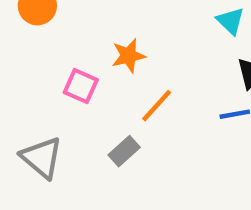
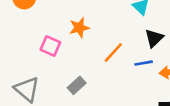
orange line: (157, 106) -> (113, 53), moved

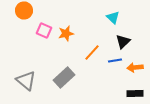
pink square: (50, 46) -> (44, 30), moved
gray rectangle: (77, 85) -> (64, 78), size x1.5

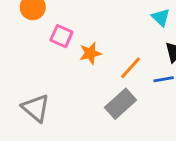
orange star: (66, 34) -> (90, 53), moved
gray rectangle: (64, 78) -> (120, 104), moved

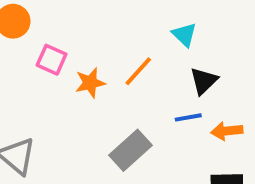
orange line: (131, 68) -> (138, 71), moved

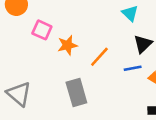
orange line: (138, 71) -> (99, 57), moved
gray rectangle: (131, 150) -> (76, 93), moved, turned -64

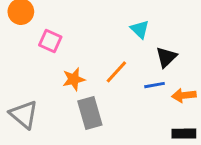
cyan triangle: (130, 13) -> (140, 29), moved
orange star: (67, 45) -> (74, 79), moved

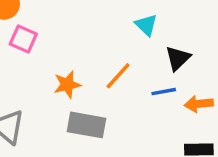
pink square: (50, 41) -> (23, 39), moved
gray rectangle: (90, 113) -> (87, 125), turned -64

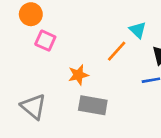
orange line: (118, 76) -> (117, 51), moved

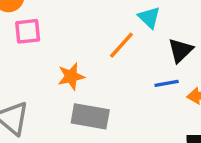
pink square: (45, 41) -> (28, 31), turned -30

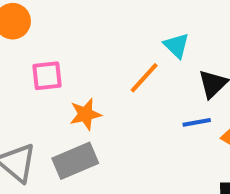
pink square: (28, 31) -> (47, 76), moved
gray rectangle: (90, 116) -> (75, 161), moved, turned -33

